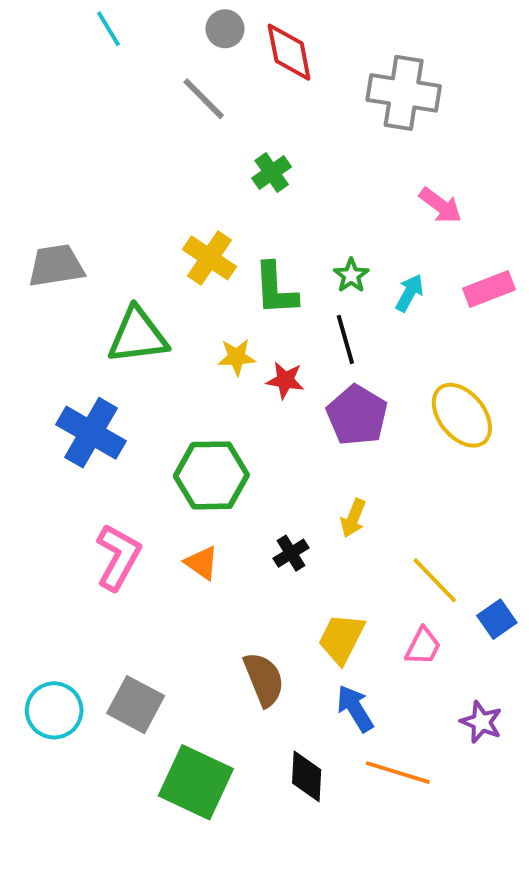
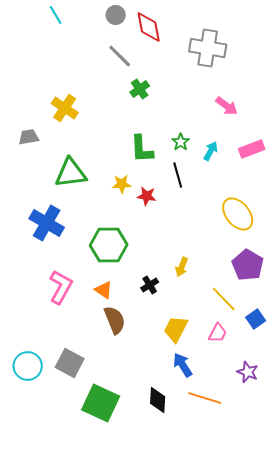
gray line: (204, 99) -> (120, 56), moved
yellow cross: (209, 258) -> (65, 108), moved
gray trapezoid: (56, 266) -> (29, 137), size x0.7
purple pentagon: (357, 415) -> (248, 265), moved
brown semicircle: (264, 679) -> (115, 320), moved

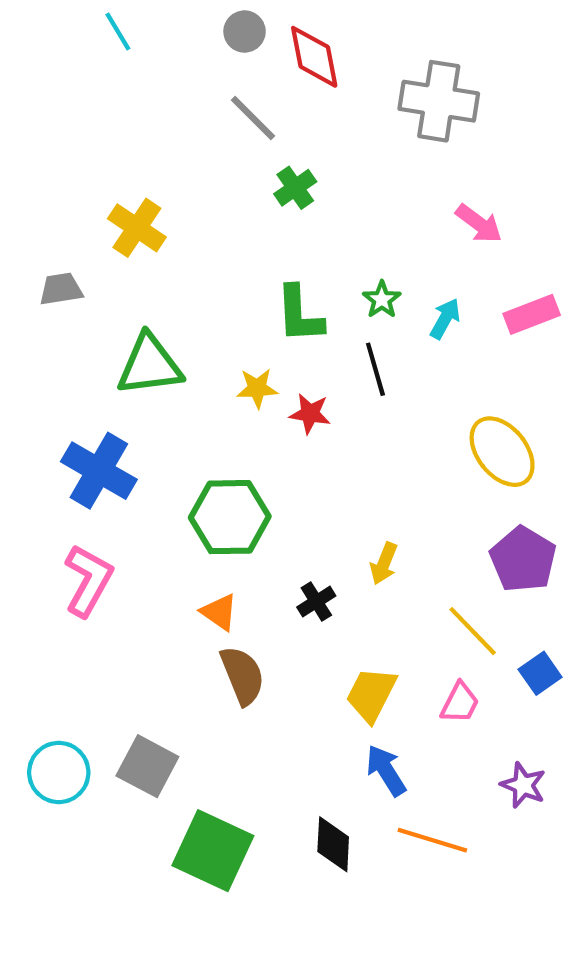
pink L-shape: (61, 287) -> (88, 580), moved

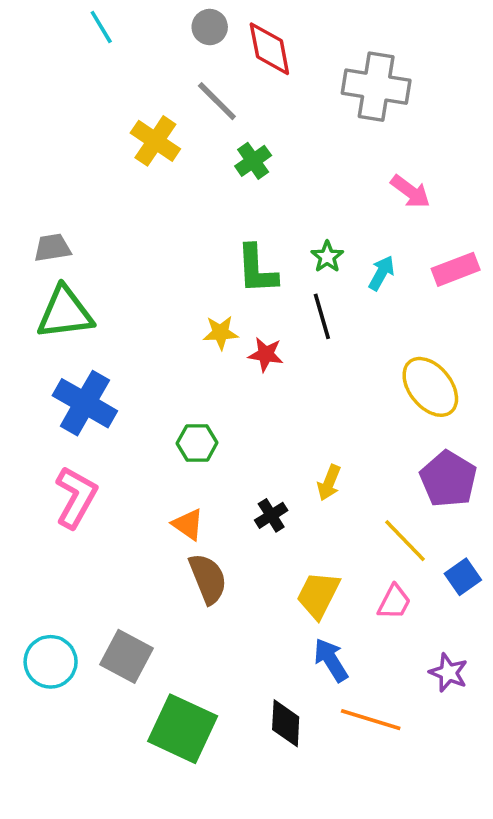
yellow cross: (137, 228) -> (155, 141), moved
green triangle: (150, 365) -> (65, 313), moved
green hexagon: (230, 517) -> (197, 443), size x0.6

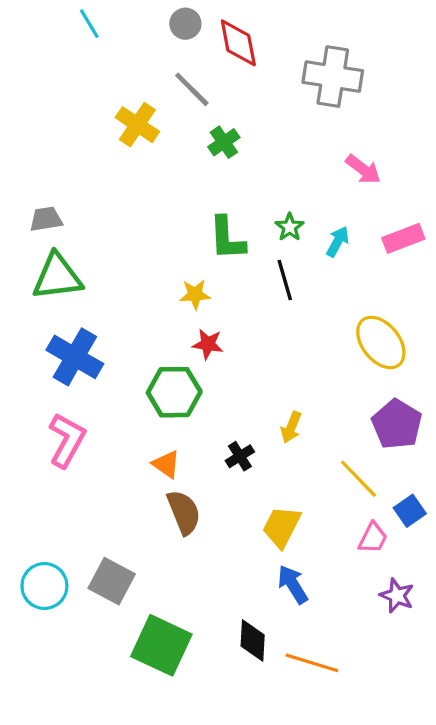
red star: (266, 354) -> (208, 344), moved
green hexagon: (197, 443) -> (174, 392), size x1.5
pink trapezoid: (394, 602) -> (373, 538), moved
orange line: (371, 720) -> (312, 663), moved

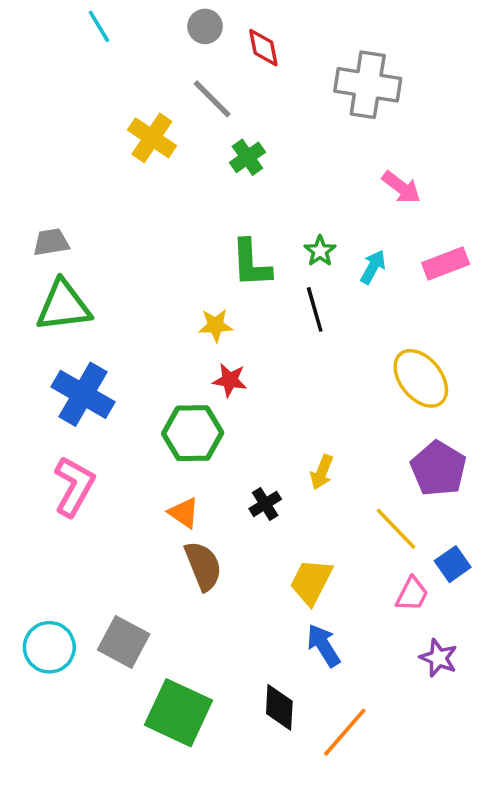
red diamond: (238, 43) -> (263, 48), size x0.7
orange line: (312, 663) -> (345, 732), turned -66

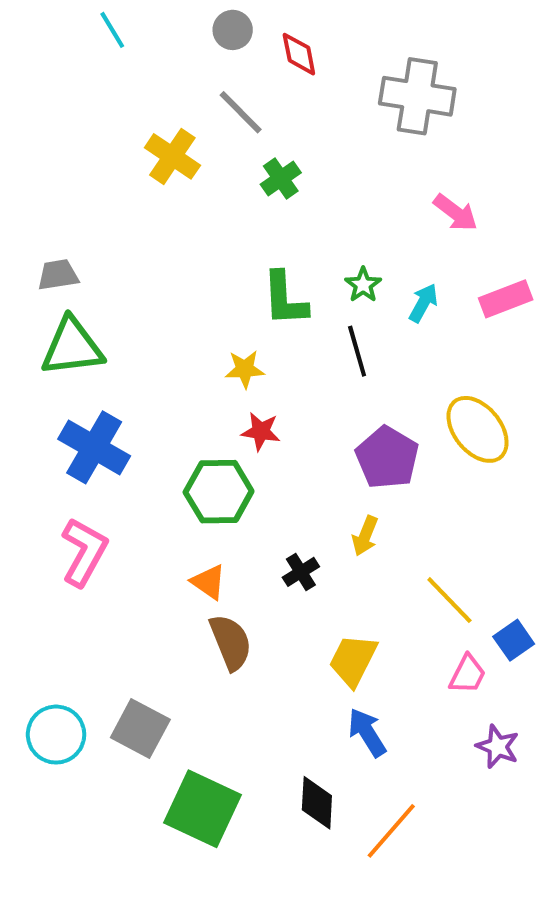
purple pentagon: (438, 469) -> (387, 458), moved

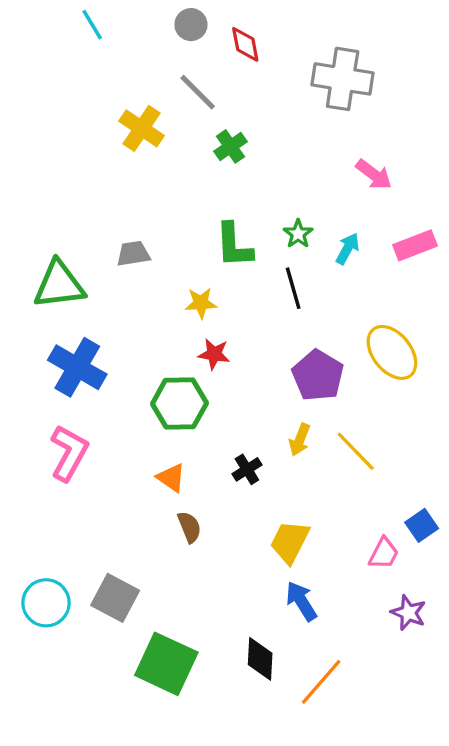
gray trapezoid: (58, 275) -> (133, 254), moved
yellow line: (449, 600) -> (356, 451), moved
brown semicircle: (231, 642) -> (189, 527), size x0.7

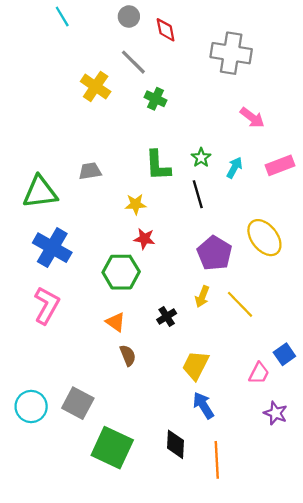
green cross: (231, 146) -> (156, 99), turned -30
orange line: (321, 682) -> (217, 460), turned -44

